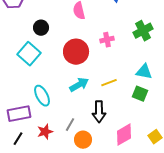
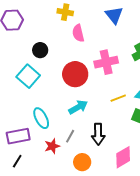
pink cross: (107, 40) -> (106, 62), size x1.6
yellow line: (109, 83) -> (118, 98), moved
gray line: (70, 125) -> (70, 136), moved
red star: (45, 132) -> (52, 146), moved

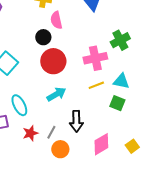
black circle: (40, 50) -> (43, 37), moved
pink cross: (106, 62) -> (95, 58), moved
gray line: (70, 136) -> (51, 132), moved

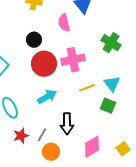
pink semicircle: (56, 20) -> (64, 23), moved
green cross: (120, 40) -> (111, 43), turned -30
pink cross: (95, 58) -> (73, 60), moved
cyan triangle: (121, 81) -> (112, 84), turned 42

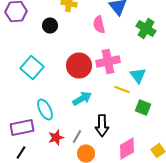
black circle: (34, 40) -> (50, 26), moved
green cross: (111, 43) -> (146, 29), moved
cyan triangle: (112, 84) -> (138, 76), moved
yellow line: (87, 88) -> (122, 90), turned 42

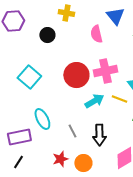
cyan arrow: (82, 99) -> (94, 101), moved
gray line: (77, 137) -> (72, 131), moved, turned -56
red star: (56, 138) -> (60, 159), moved

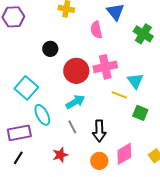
black circle: (47, 35) -> (50, 49), moved
cyan square: (29, 77) -> (26, 88), moved
cyan arrow: (94, 101) -> (75, 102), moved
orange circle: (83, 163) -> (99, 161), moved

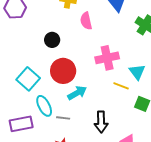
pink semicircle: (96, 30) -> (86, 21), moved
red circle: (76, 71) -> (63, 71), moved
gray line: (72, 127) -> (63, 118), moved, turned -56

